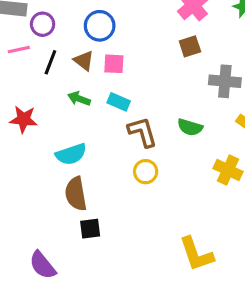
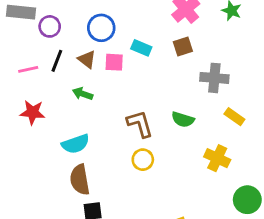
pink line: (19, 50) -> (28, 69), moved
cyan rectangle: (119, 102) -> (141, 48), moved

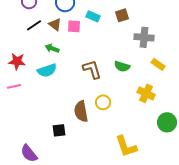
black line: (57, 61) -> (34, 25), turned 35
pink line: (28, 69) -> (14, 86), moved
cyan semicircle: (75, 144) -> (47, 70), moved
yellow circle: (143, 160) -> (103, 102), moved
brown semicircle: (80, 180) -> (81, 111), moved

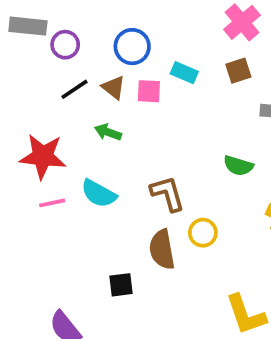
red star: (17, 61) -> (43, 156), size x1.4
brown L-shape: (92, 69) -> (168, 194), moved
cyan semicircle: (47, 70) -> (99, 194), moved, turned 48
pink line: (14, 86) -> (52, 203), moved

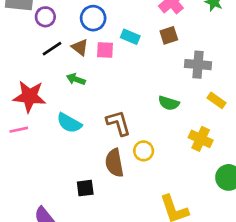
pink line: (52, 203) -> (19, 130), moved

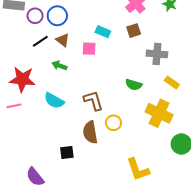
blue circle: (93, 18) -> (57, 16), moved
pink square: (105, 50) -> (89, 49), moved
yellow cross: (201, 139) -> (159, 113), size x1.4

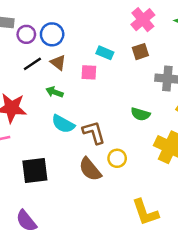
cyan semicircle: (54, 101) -> (63, 124), moved
brown semicircle: (90, 132) -> (90, 169), turned -30
black square: (67, 152) -> (35, 171), moved, size x1.6

